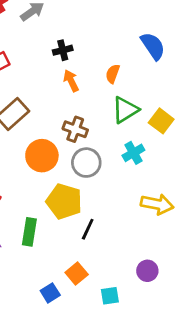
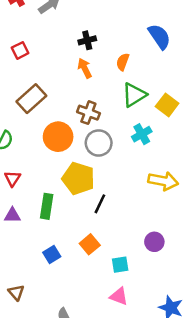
black cross: (63, 50) -> (87, 40), moved
blue square: (50, 293) -> (52, 254), moved

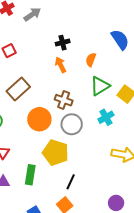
black line: (100, 204) -> (71, 182), moved

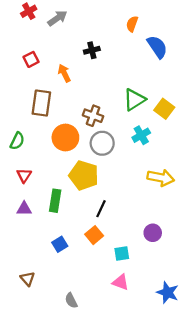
orange semicircle: (91, 60) -> (132, 24), moved
orange arrow: (61, 65) -> (64, 73), moved
brown rectangle: (18, 89) -> (41, 103), turned -40

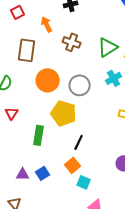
brown cross: (93, 116) -> (72, 42), moved
purple triangle: (24, 209) -> (23, 174), moved
cyan square: (122, 253) -> (84, 182), moved, turned 32

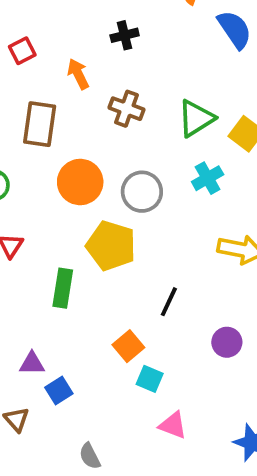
black line: (79, 142) -> (169, 302), moved
blue square: (43, 173) -> (59, 390), moved

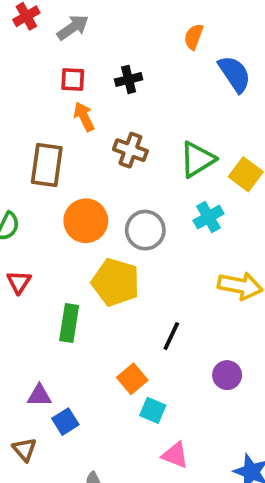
red square: (22, 51) -> (73, 79), moved, turned 30

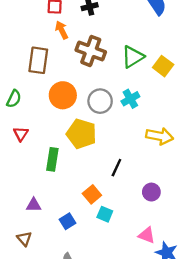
brown cross: (130, 150) -> (91, 51), size x1.4
cyan cross: (209, 217) -> (130, 99), moved
blue square: (65, 422) -> (67, 221), moved
pink triangle: (175, 455) -> (147, 235), moved

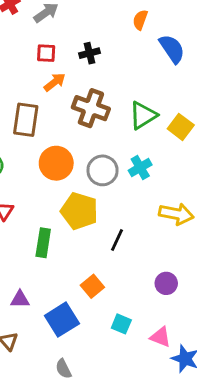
orange arrow: (62, 30) -> (55, 82), turned 78
black line: (116, 168) -> (117, 240), moved
cyan square: (105, 214) -> (121, 324), moved
blue square: (67, 221) -> (62, 320), size x1.6

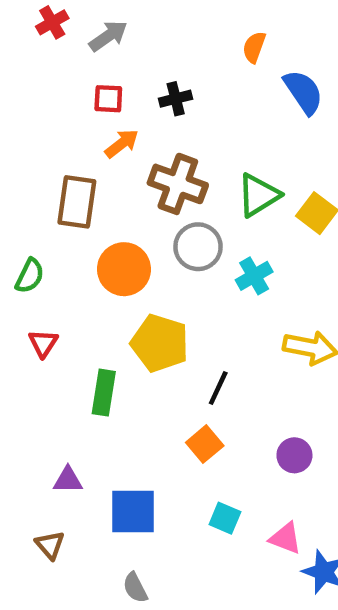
gray circle: (103, 170) -> (198, 247), moved
orange square: (92, 286) -> (205, 444), moved
blue square: (62, 320) -> (133, 511), turned 32

